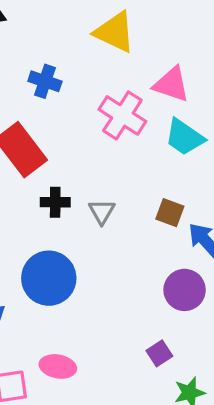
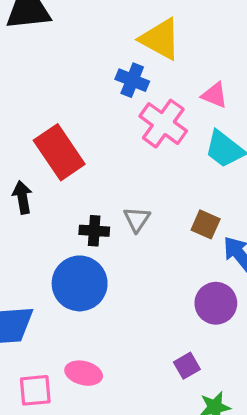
blue cross: (45, 81) -> (132, 80), moved
pink triangle: (171, 84) -> (215, 95), size x0.7
black cross: (55, 202) -> (94, 231), moved

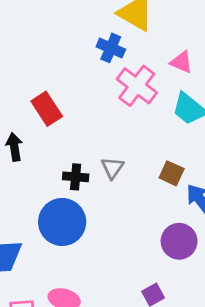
red rectangle: (59, 152) -> (47, 109), size x0.7

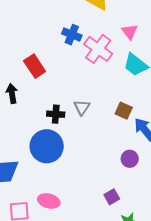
blue cross: (111, 48) -> (72, 35), moved
pink triangle: (181, 62) -> (130, 32), turned 30
purple circle: (179, 241) -> (130, 159), size x0.7

